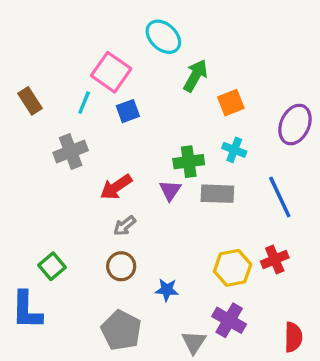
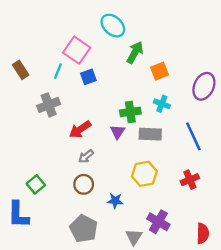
yellow hexagon: (233, 268) -> (144, 174), moved

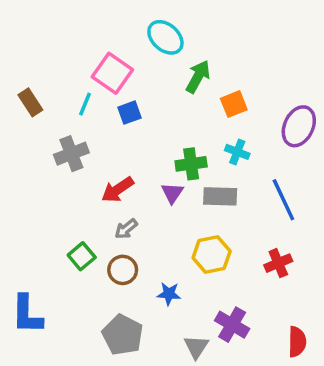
green square: (36, 184) -> (82, 256), moved

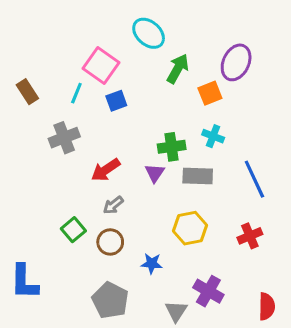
purple ellipse: (299, 126) -> (236, 62), moved

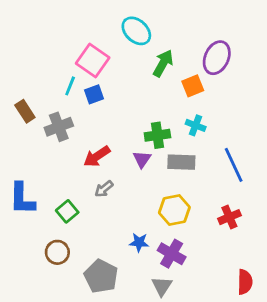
brown rectangle: (27, 92) -> (25, 111), moved
blue square: (116, 101) -> (94, 94), moved
brown circle: (110, 242) -> (57, 252), moved
blue L-shape: (24, 282) -> (22, 199), moved
purple cross: (208, 291) -> (172, 254), moved

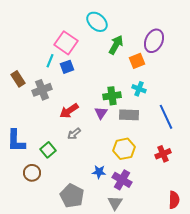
brown circle: (57, 252) -> (32, 173), moved

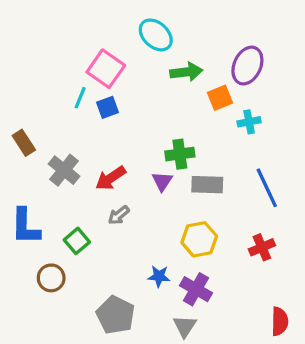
green arrow: (116, 45) -> (186, 72), turned 54
brown rectangle: (18, 79) -> (24, 143), moved
cyan cross: (139, 89) -> (249, 122), moved, turned -32
gray cross: (42, 90) -> (64, 170), moved, turned -30

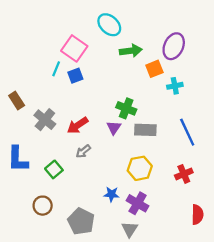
green cross: (180, 154) -> (126, 108), turned 30
brown circle: (51, 278) -> (43, 206), moved
red semicircle: (280, 321) -> (197, 215), moved

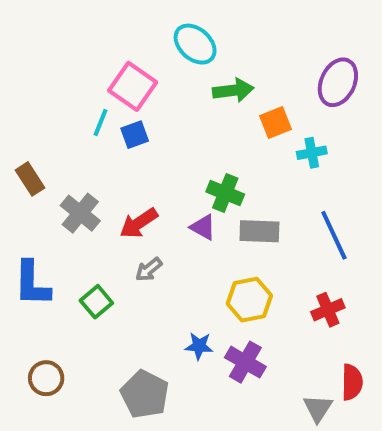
purple ellipse: (174, 46) -> (338, 82), moved
purple triangle: (114, 128) -> (203, 227), turned -35
brown circle: (43, 206) -> (46, 378), moved
gray triangle: (130, 229) -> (318, 408), moved

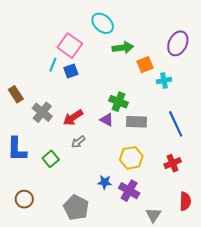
gray triangle: (318, 408) -> (153, 215), moved

